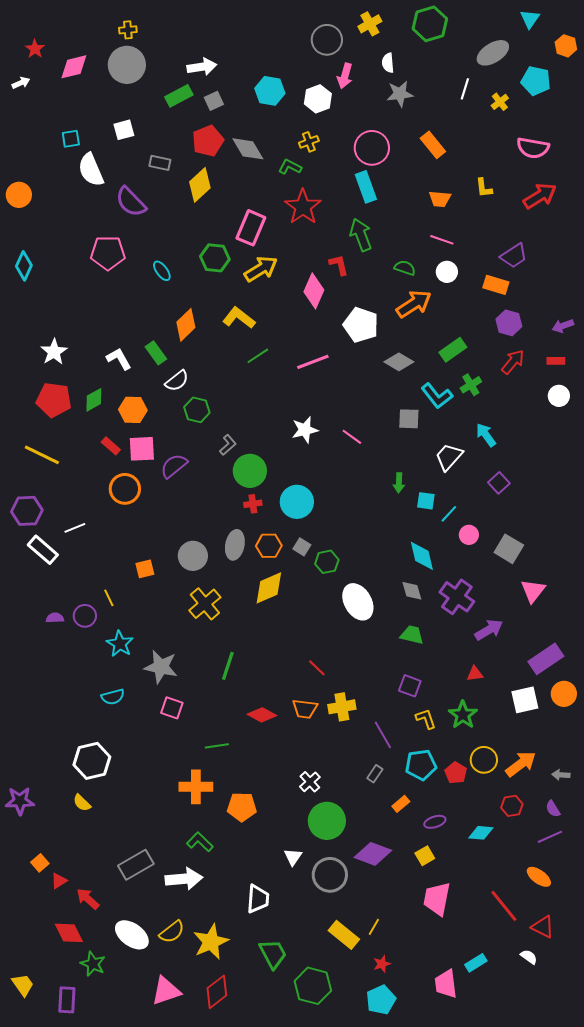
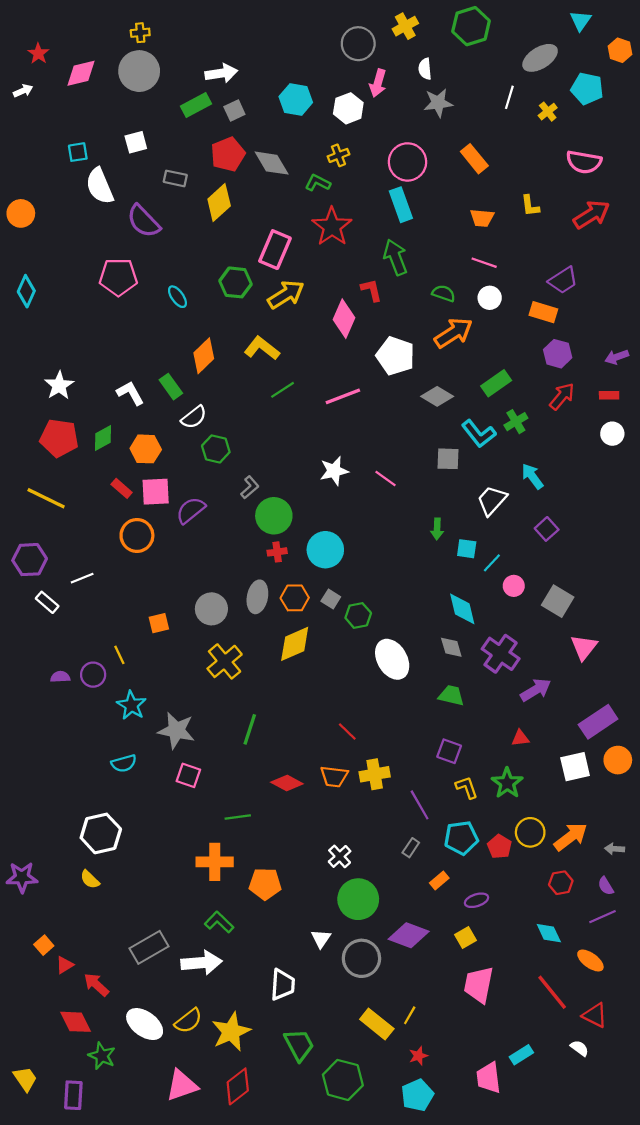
white rectangle: (43, 550) -> (47, 602), size x0.7
cyan diamond: (481, 833) -> (549, 933), moved, turned 60

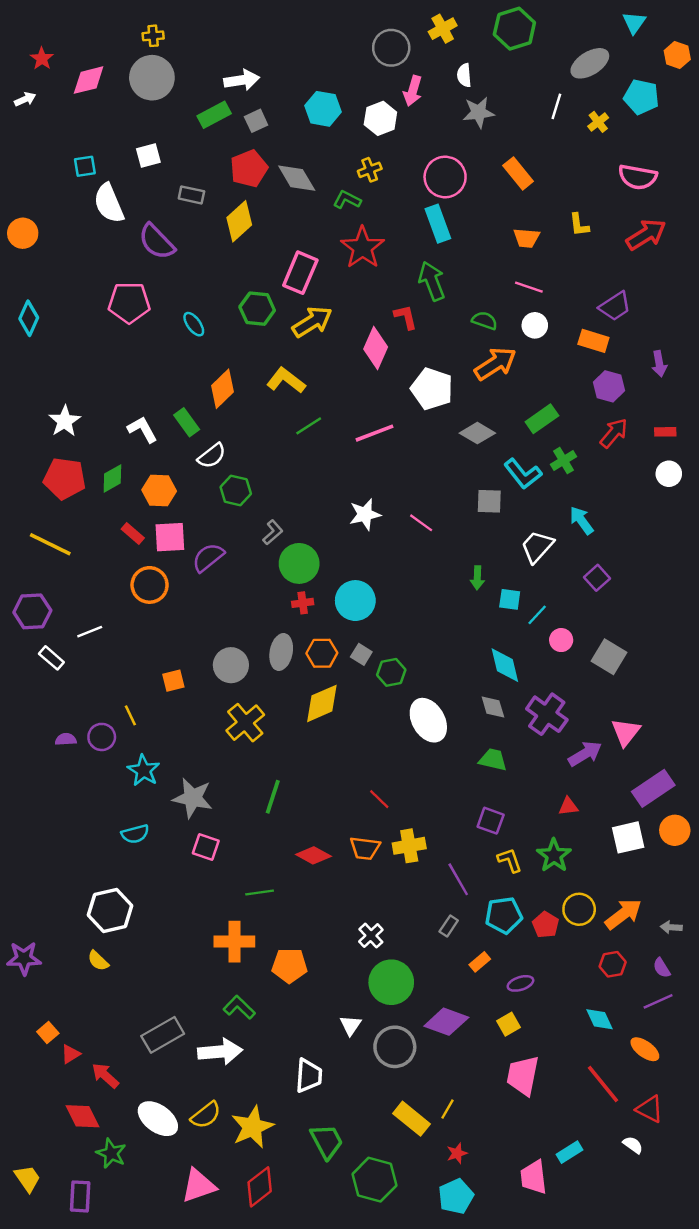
purple arrow: (617, 357) -> (659, 364), moved, turned -80
pink triangle: (584, 647) -> (626, 732), moved

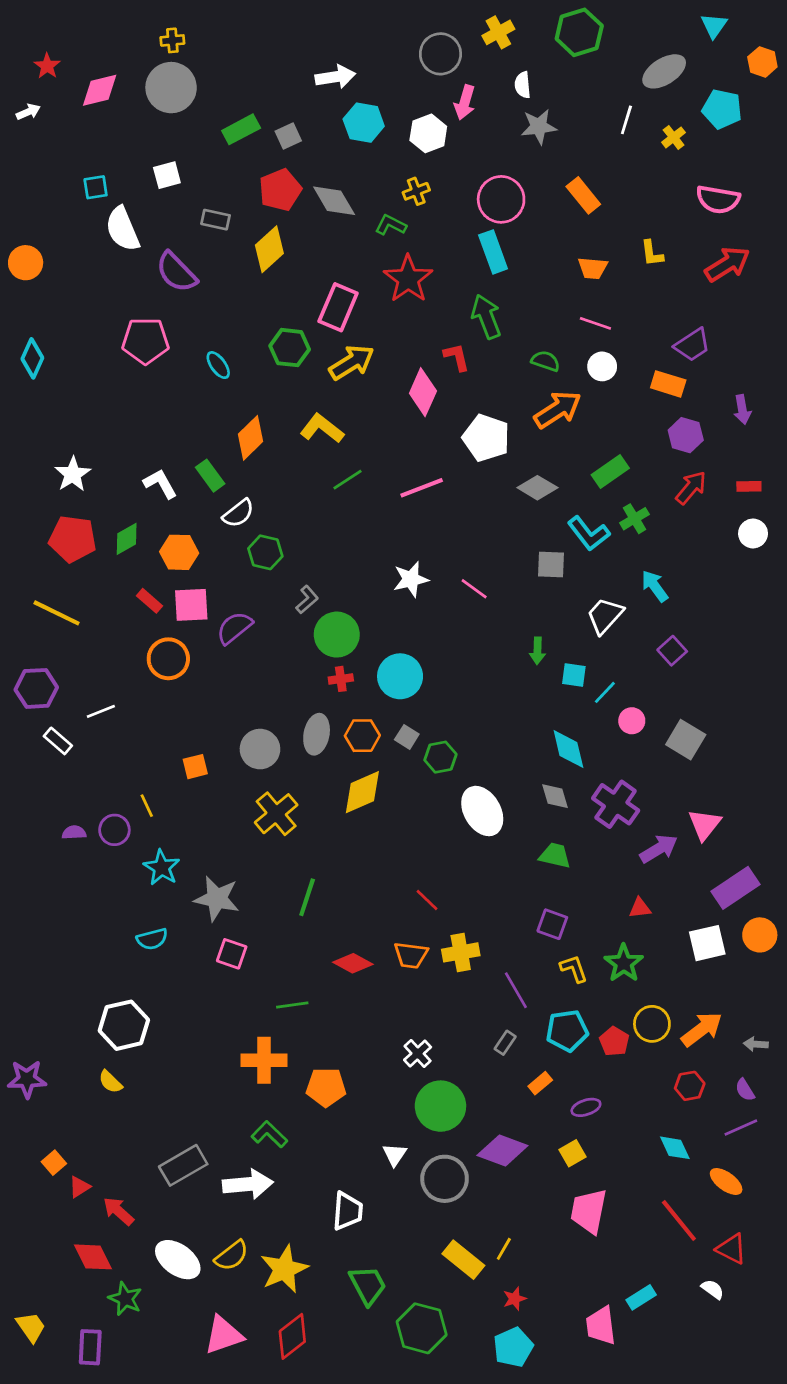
white arrow: (242, 80) -> (335, 77), moved

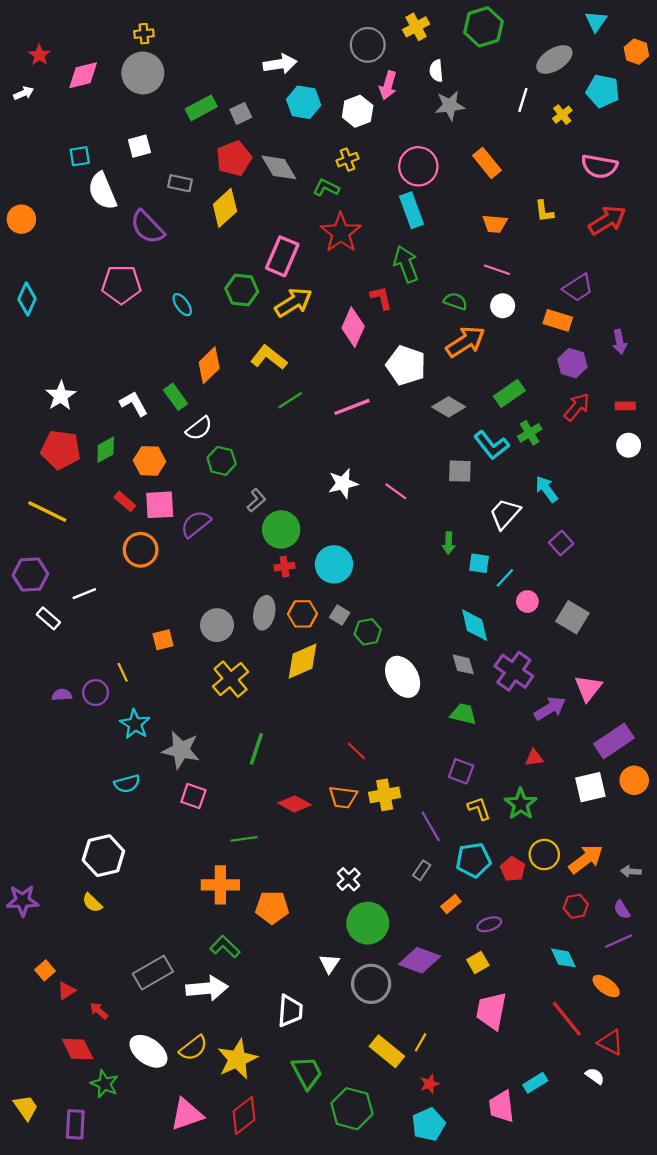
red arrow: (118, 1211) -> (99, 1011), size x0.7

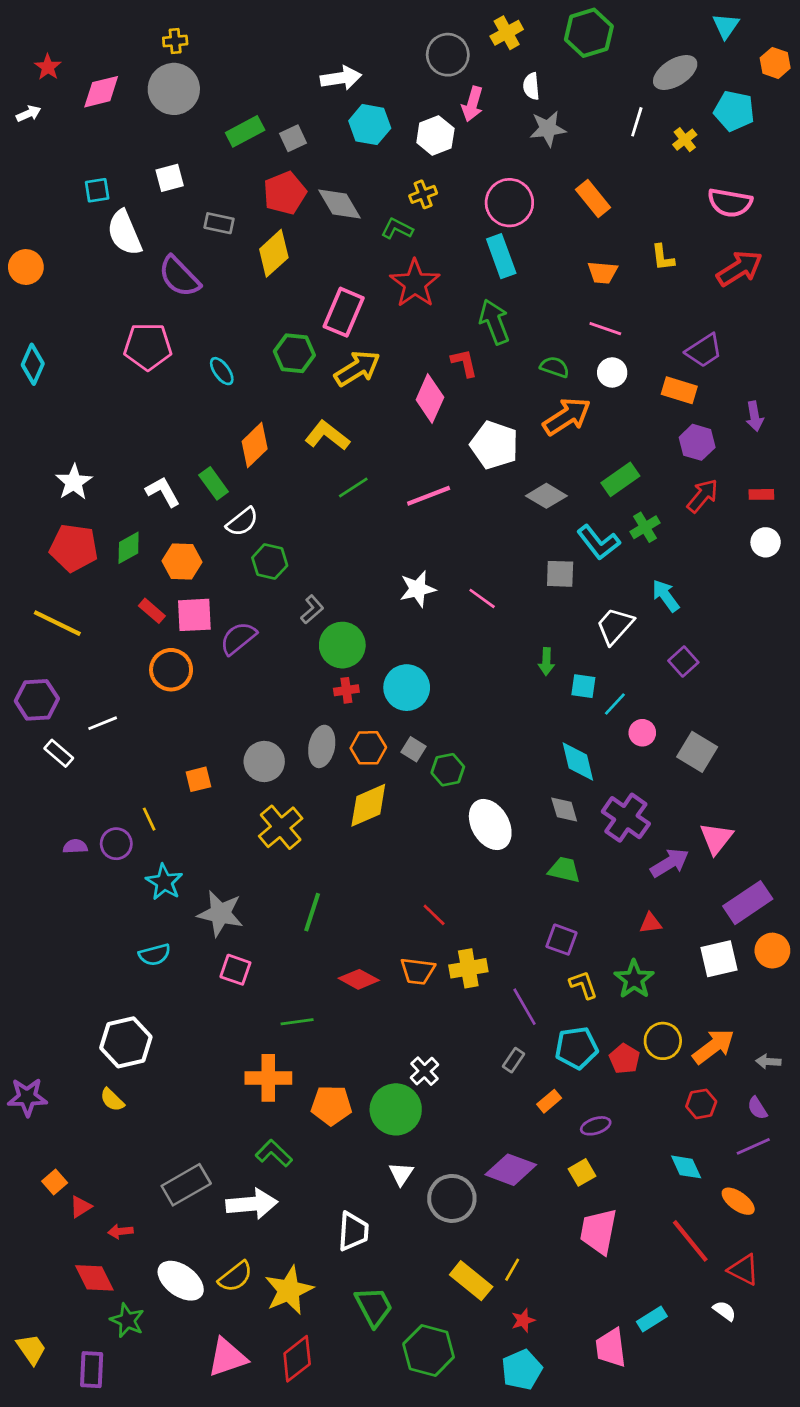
green circle: (368, 923) -> (396, 1109), moved
red arrow: (99, 1011) -> (120, 1231), turned -48

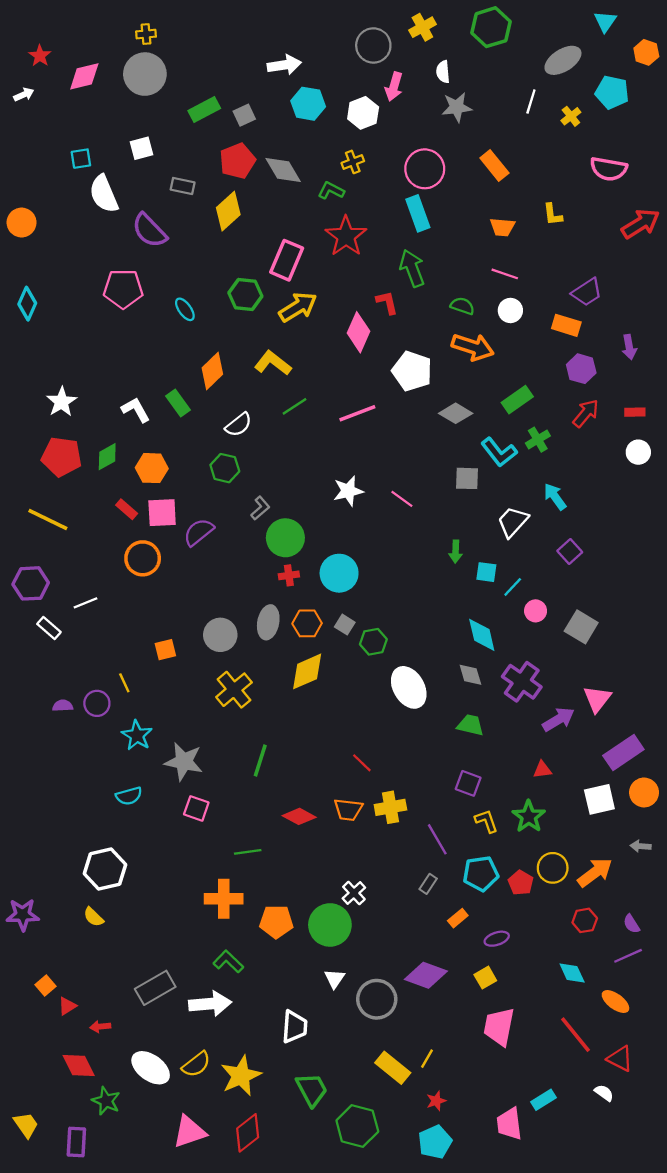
red arrow: (740, 268) -> (641, 224), moved
orange arrow: (567, 416) -> (473, 347), turned 51
white semicircle: (242, 522) -> (239, 425), moved
gray arrow: (768, 1061) -> (641, 846), moved

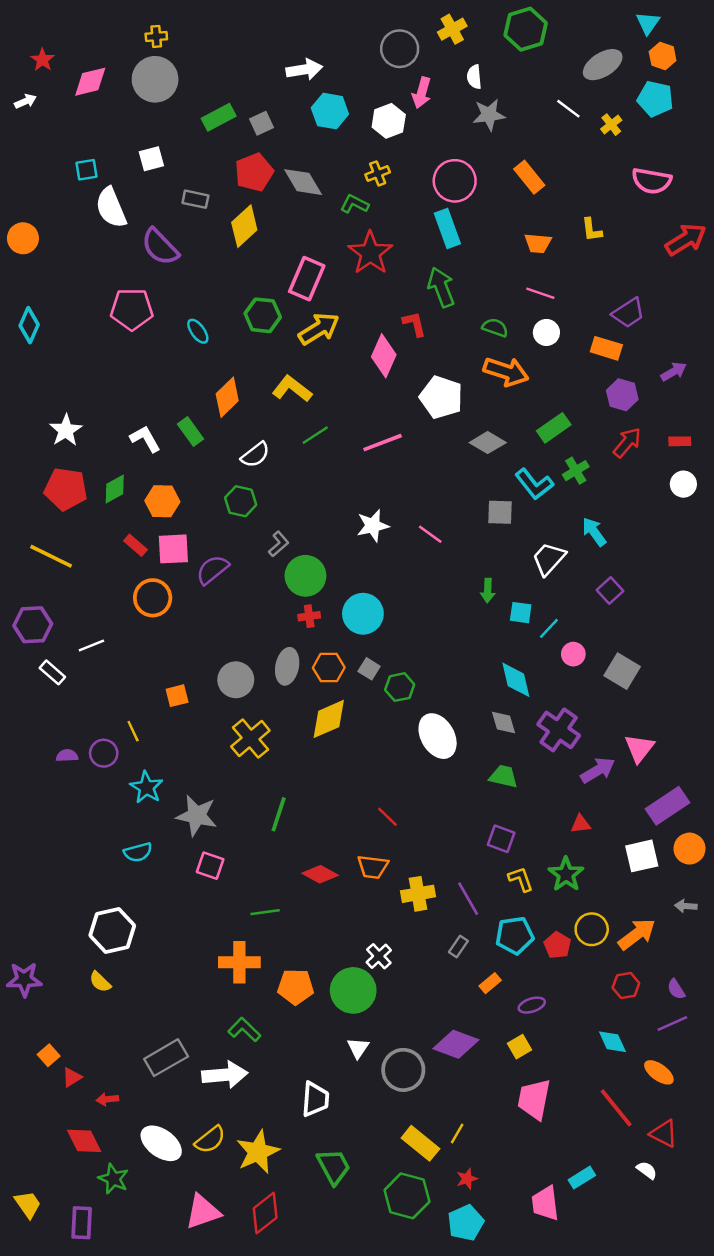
orange hexagon: (646, 52) -> (663, 56), moved
white line: (531, 101) -> (568, 109), turned -70
purple arrow: (629, 347) -> (674, 372), turned -110
yellow cross: (390, 807) -> (418, 894), moved
green hexagon: (357, 1126) -> (407, 1196), moved

